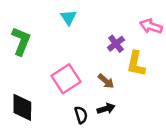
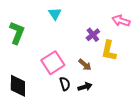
black semicircle: (81, 115) -> (65, 84), moved

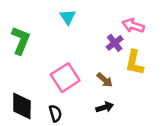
pink arrow: (121, 21) -> (133, 26), moved
black semicircle: (65, 84) -> (55, 113), moved

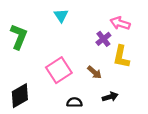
black diamond: (22, 106) -> (20, 96), turned 60
black arrow: (105, 107) -> (110, 97), moved
black semicircle: (55, 113) -> (74, 102), moved, turned -72

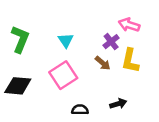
cyan triangle: (61, 15) -> (66, 40), moved
brown arrow: (95, 72) -> (103, 63), moved
black diamond: (20, 96) -> (18, 86), moved, turned 35

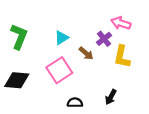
cyan triangle: (66, 40) -> (62, 38), turned 32
brown arrow: (103, 63) -> (86, 53), moved
black arrow: (118, 104) -> (111, 97), turned 136

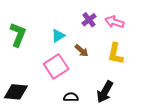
purple cross: (104, 39) -> (89, 20), moved
black diamond: (17, 80) -> (16, 92), moved
black arrow: (111, 97) -> (105, 92), size x1.5

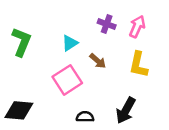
purple cross: (89, 20) -> (107, 24), turned -32
pink arrow: (114, 22) -> (137, 27), turned 96

